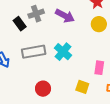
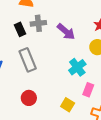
gray rectangle: (34, 52) -> (28, 60), turned 65
cyan cross: (63, 52) -> (77, 67), moved

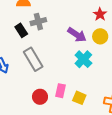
purple arrow: (66, 32) -> (77, 35), moved
pink rectangle: (88, 90) -> (60, 91), moved

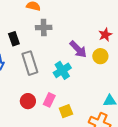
black rectangle: (21, 30) -> (14, 39), moved
cyan cross: (83, 59) -> (62, 70), moved
yellow square: (79, 98) -> (66, 111), turned 32

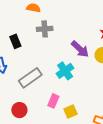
gray rectangle: (30, 63) -> (30, 78), moved, turned 75
red circle: (28, 101) -> (19, 110), moved

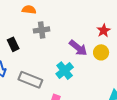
gray rectangle: (30, 78) -> (30, 80), turned 60

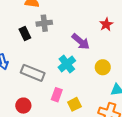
black rectangle: (13, 44) -> (25, 34), moved
yellow circle: (101, 52) -> (103, 67), moved

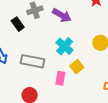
purple arrow: (81, 41) -> (62, 15), moved
yellow square: (74, 104) -> (77, 67), moved

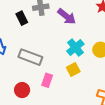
cyan cross: (65, 46) -> (75, 47), moved
pink rectangle: (60, 78) -> (47, 80), moved

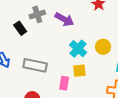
yellow square: (73, 69) -> (79, 71), turned 32
pink rectangle: (47, 80) -> (64, 83), moved

